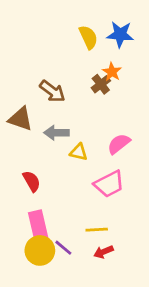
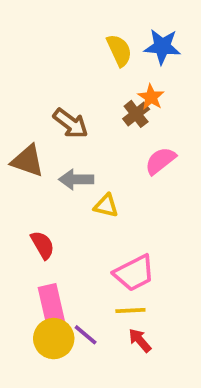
pink semicircle: (119, 144) -> (160, 161), moved
pink trapezoid: (109, 184) -> (134, 273), moved
red arrow: (104, 252) -> (140, 340), turned 72

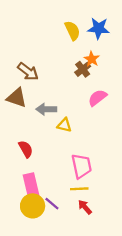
brown arrow: (71, 123) -> (28, 72), moved
pink trapezoid: (134, 273) -> (81, 166), turned -75

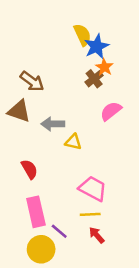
blue star: (99, 28) -> (97, 46), moved, turned -30
pink trapezoid: (81, 166) -> (93, 189), turned -50
yellow circle: (33, 206) -> (41, 249), moved

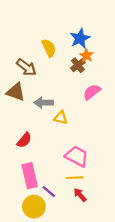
yellow semicircle: (82, 35) -> (49, 48), moved
red semicircle: (29, 169) -> (24, 140), turned 70

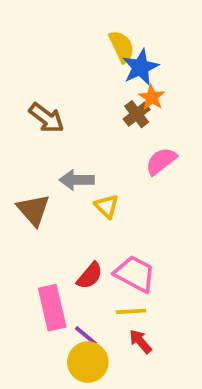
yellow semicircle: (49, 48) -> (122, 47), moved
brown triangle: (16, 92) -> (33, 210), moved, turned 30
yellow triangle: (61, 118) -> (107, 206), turned 32
red semicircle: (24, 140) -> (90, 276), moved
yellow circle: (34, 207) -> (88, 362), moved

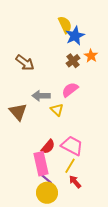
orange star: (152, 97) -> (91, 56), moved
pink semicircle: (161, 161) -> (70, 90), moved
pink rectangle: (52, 308) -> (41, 164), moved
yellow line: (131, 311) -> (70, 166), turned -56

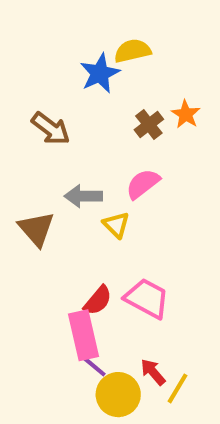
yellow semicircle: (65, 25) -> (133, 51), turned -78
blue star: (75, 36) -> (100, 73), moved
yellow line: (70, 166) -> (178, 388), moved
yellow circle: (47, 193) -> (118, 395), moved

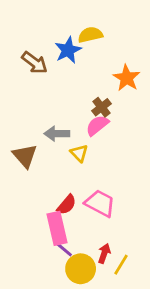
orange star: (186, 114) -> (127, 78), size x1.4
brown cross: (149, 124) -> (101, 107), moved
brown arrow: (51, 129) -> (35, 63), moved
red arrow: (153, 372) -> (104, 253), turned 60

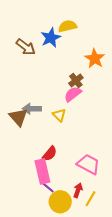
gray arrow: (57, 134) -> (32, 109), moved
pink trapezoid: (100, 203) -> (88, 164), moved

